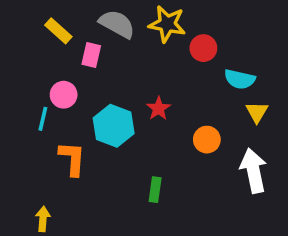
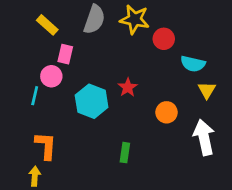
gray semicircle: (117, 24) -> (94, 19), turned 80
pink rectangle: (91, 55) -> (65, 54), moved
orange L-shape: (72, 159) -> (46, 146), moved

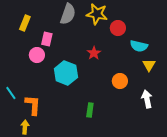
yellow rectangle: (47, 25) -> (25, 23), moved, turned 70
red star: (128, 87) -> (94, 53), moved
cyan line: (35, 96) -> (11, 93), moved, turned -48
white arrow: (204, 137) -> (147, 99), size x0.7

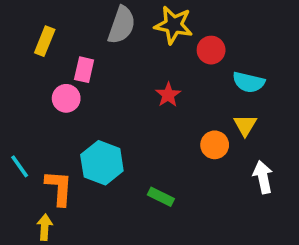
yellow triangle: (149, 65) -> (245, 125), moved
cyan hexagon: (66, 73) -> (102, 163), moved
green rectangle: (90, 110) -> (161, 197), turned -72

